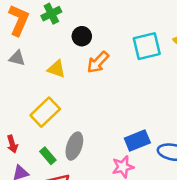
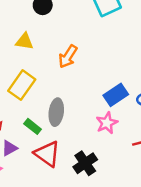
orange arrow: (98, 62) -> (68, 57), moved

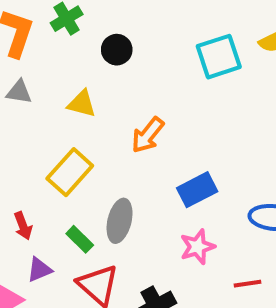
blue rectangle: (116, 95) -> (197, 190), moved

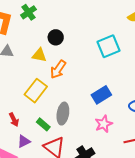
black circle: (117, 50) -> (56, 37), moved
cyan square: (219, 57) -> (108, 46), moved
orange arrow: (148, 135) -> (58, 69), moved

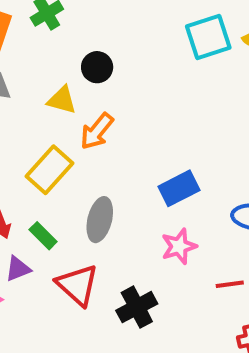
cyan square: (108, 46) -> (208, 37), moved
green rectangle: (43, 124) -> (43, 236), moved

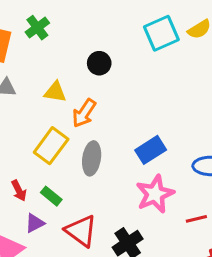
black circle: (97, 67) -> (99, 63), moved
gray ellipse: (100, 220) -> (92, 158), moved
pink star: (179, 246) -> (155, 194), size x1.4

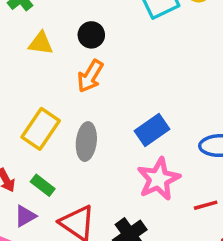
yellow triangle: (55, 92) -> (41, 43), moved
orange arrow: (84, 113) -> (90, 76), moved

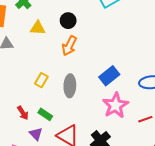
yellow rectangle: (41, 129) -> (41, 80), size x0.6
purple triangle: (25, 216) -> (36, 134), turned -40

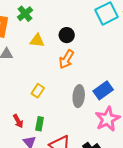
gray ellipse: (70, 86) -> (79, 96), moved
green rectangle: (45, 114) -> (40, 124), turned 64

